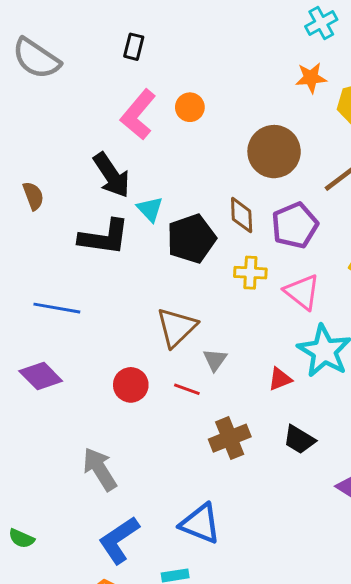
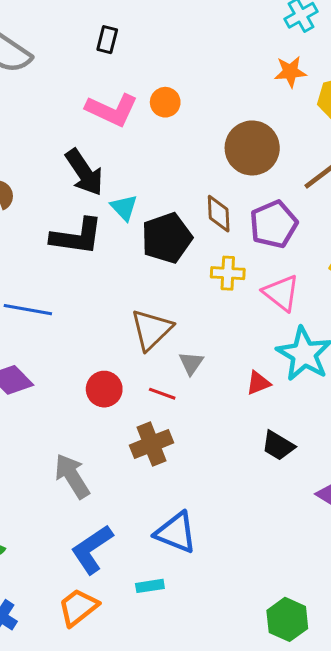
pink L-shape: (138, 115) -> (112, 110), turned -105
brown cross: (230, 438) -> (151, 444), moved

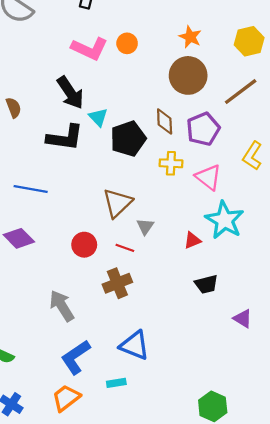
orange star: (290, 72) -> (190, 37), moved, turned 30
black trapezoid: (278, 446) -> (206, 284), turned -45

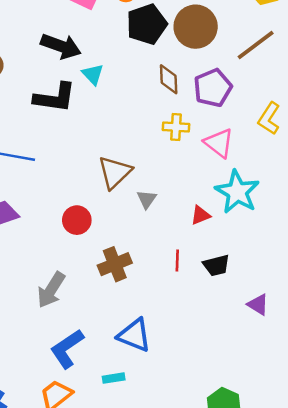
black arrow: (70, 93) -> (61, 46), turned -36
black pentagon: (128, 139) -> (147, 24), moved
red line: (125, 248) -> (177, 260), moved, turned 72
gray arrow: (62, 306) -> (51, 290), turned -116

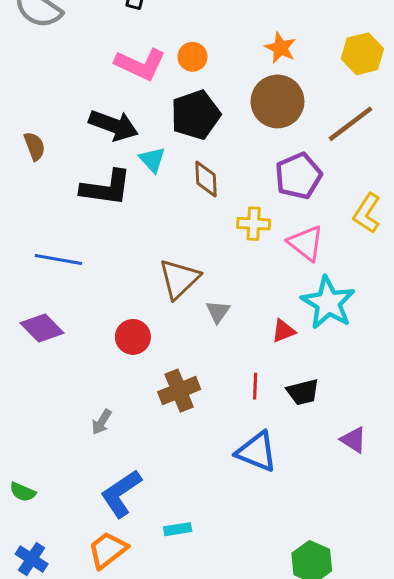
black pentagon: (147, 24) -> (196, 115), moved
brown diamond: (169, 79) -> (206, 179), moved
gray arrow: (51, 290) -> (102, 422), size x0.6
blue triangle: (134, 335) -> (257, 452), moved

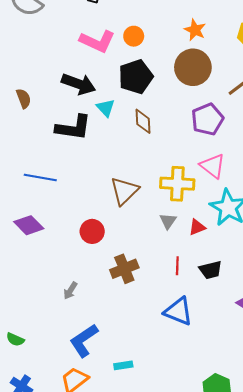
yellow cross: (254, 224) -> (177, 184), moved, size x1.5
gray triangle: (218, 312) -> (168, 221), moved

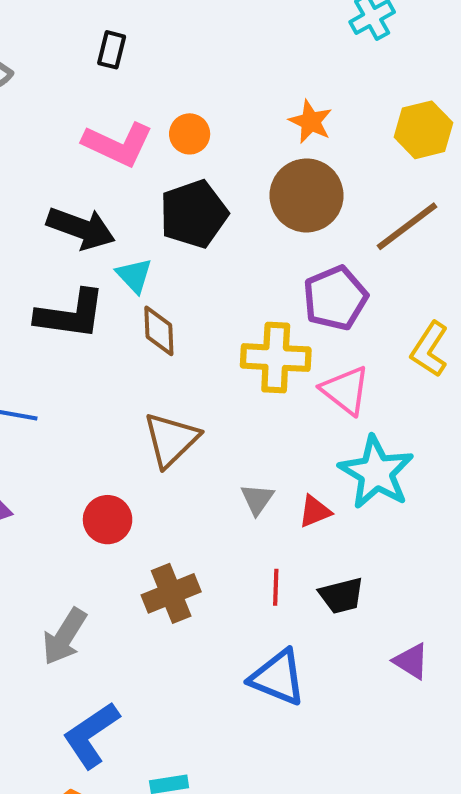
brown diamond: (143, 121) -> (159, 331), moved
yellow cross: (177, 184) -> (276, 358), moved
gray arrow: (70, 291) -> (64, 637), size x1.6

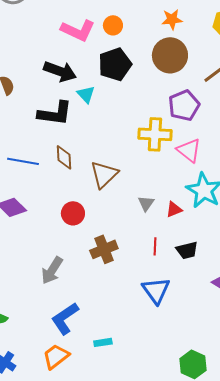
orange star: (311, 122) -> (172, 19), turned -30
brown diamond: (159, 331) -> (64, 157), moved
blue triangle: (278, 678) -> (156, 290), turned 32

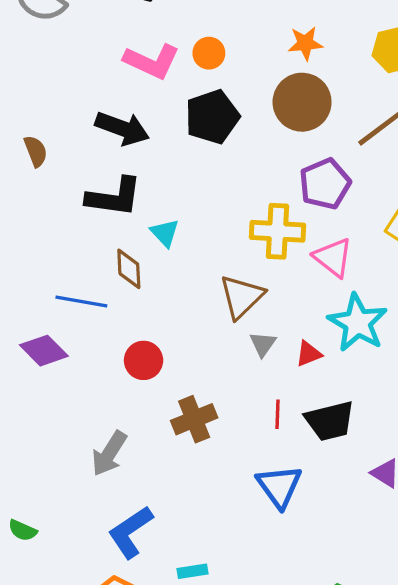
cyan triangle: (86, 94) -> (165, 233), moved
blue line: (23, 161) -> (81, 302), moved
brown triangle: (104, 174) -> (242, 297), moved
black trapezoid: (187, 250) -> (330, 421), size x1.4

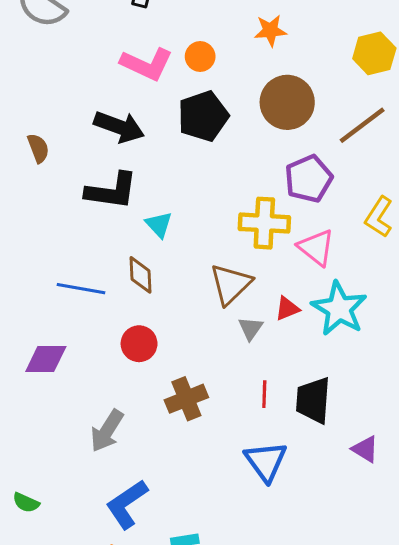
orange star: (305, 43) -> (270, 31), moved
brown diamond: (129, 269) -> (141, 275), moved
purple diamond: (44, 351) -> (46, 359), moved, turned -45
red triangle: (309, 354) -> (287, 309), moved
black trapezoid: (330, 421) -> (313, 400), turned 108

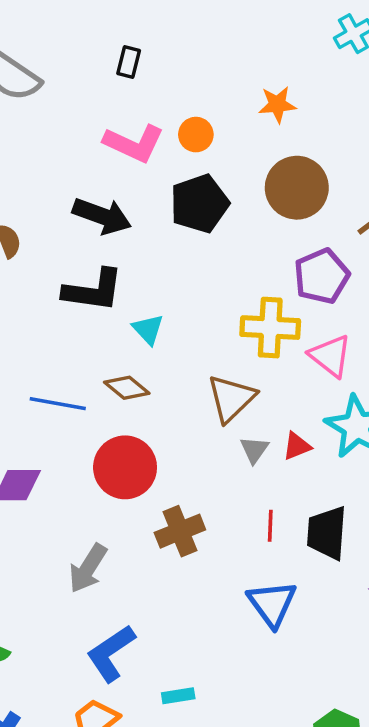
brown diamond: (141, 275) -> (127, 388), turned -48
red triangle: (287, 309) -> (297, 446), moved
red circle: (139, 344) -> (125, 467), size x1.5

